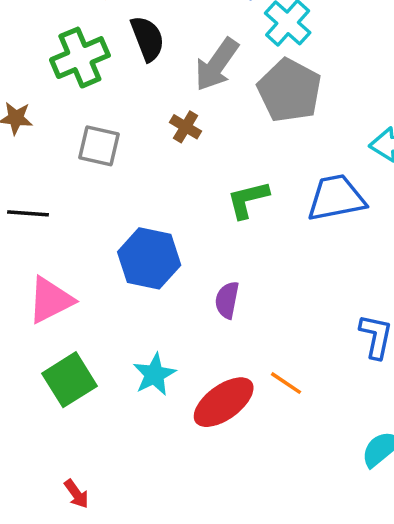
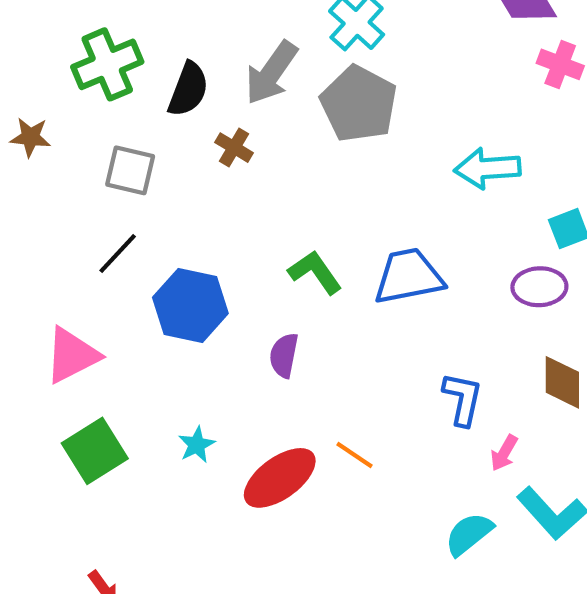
black semicircle: (147, 39) -> (188, 89), moved, turned 42
blue trapezoid: (336, 198) -> (409, 276), moved
green L-shape: (248, 200) -> (315, 272), moved, turned 69
black line: (28, 213) -> (118, 254), moved, turned -51
cyan star: (154, 374) -> (197, 445), size x0.7

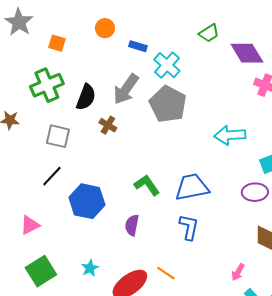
pink triangle: (72, 355) -> (30, 225), size x0.7
blue L-shape: (463, 399) -> (189, 227), moved

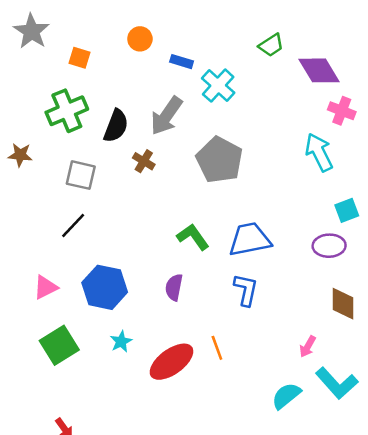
gray pentagon: (168, 104) -> (219, 160), moved
cyan arrow: (230, 135) -> (319, 152), moved, turned 68
blue hexagon: (87, 201) -> (105, 287), moved
orange line: (166, 273) -> (217, 348), turned 36

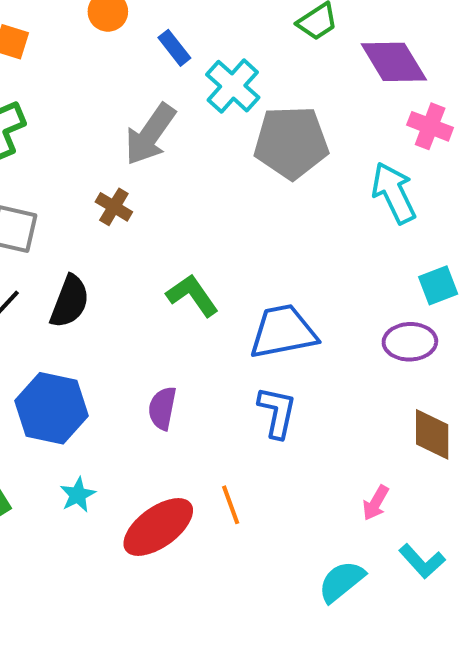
blue rectangle: (182, 62) -> (174, 48), turned 35
black semicircle: (116, 126) -> (70, 301), moved
gray pentagon: (219, 160) -> (291, 142), moved, turned -30
green L-shape: (193, 237) -> (192, 295), moved
cyan L-shape: (337, 383) -> (422, 561), size x0.7

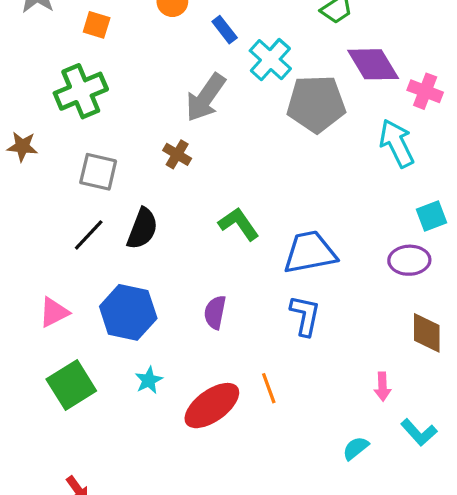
purple diamond: (394, 62) -> (373, 64), moved
pink arrow: (376, 503) -> (382, 387), turned -32
cyan semicircle: (341, 581) -> (356, 448), size x0.7

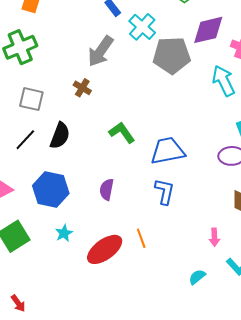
purple diamond: (373, 64) -> (208, 30), turned -72

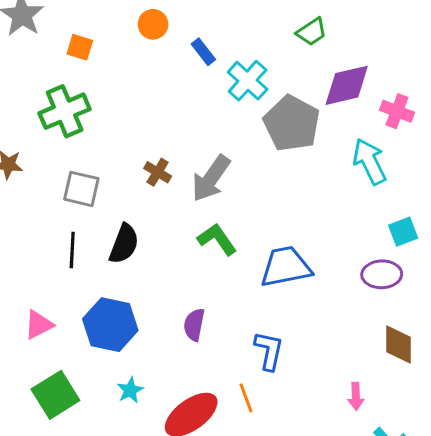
gray arrow: (101, 51) -> (211, 178), moved
gray pentagon: (172, 55) -> (292, 123), turned 30
black line: (25, 140) -> (72, 250), turned -40
blue L-shape: (165, 192) -> (269, 351), moved

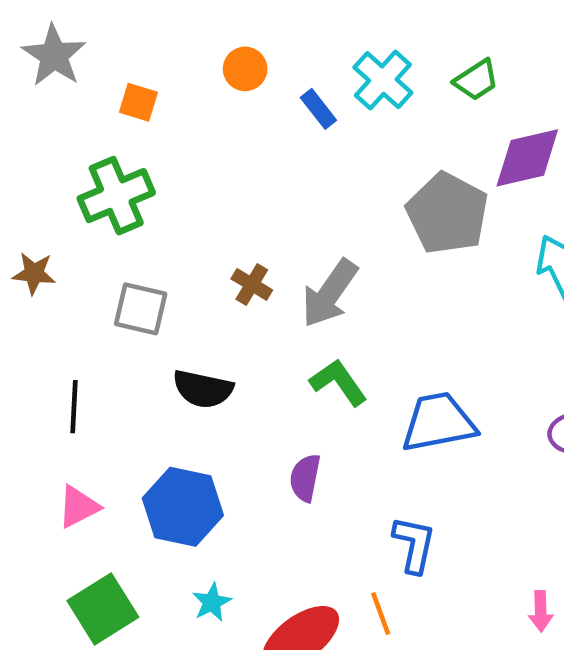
cyan cross: (248, 81) -> (383, 80), moved
black semicircle: (124, 244) -> (203, 389), turned 81
black line: (72, 250) -> (74, 407), moved
purple semicircle: (194, 325) -> (305, 478), moved

